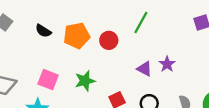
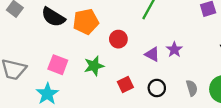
black semicircle: (43, 31) -> (53, 17), size x1.5
red circle: (109, 40) -> (118, 39), moved

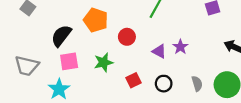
black semicircle: (53, 17) -> (61, 36), moved, turned 95
orange pentagon: (86, 22) -> (96, 20), turned 30
pink square: (58, 65) -> (69, 61), turned -30

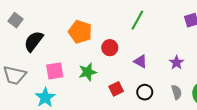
black semicircle: (61, 36) -> (34, 41), moved
purple star: (180, 47) -> (177, 62), moved

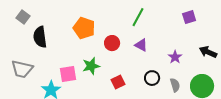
black semicircle: (34, 41) -> (40, 37), turned -45
purple triangle: (141, 61) -> (141, 45), moved
pink square: (55, 71) -> (68, 74), moved
black circle: (145, 92) -> (152, 78), moved

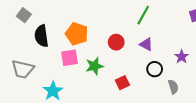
orange pentagon: (84, 28) -> (77, 34), moved
pink square: (68, 74) -> (69, 58), moved
black circle: (152, 78) -> (155, 69), moved
gray semicircle: (175, 85) -> (173, 87), moved

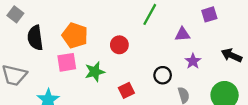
purple triangle: (146, 44) -> (182, 34), moved, turned -32

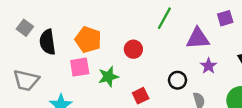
gray square: (15, 14) -> (25, 28), moved
purple triangle: (182, 34) -> (198, 38), size x1.5

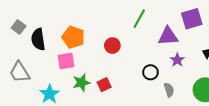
purple square: (225, 18) -> (192, 19), size x1.5
green star: (108, 77) -> (81, 83), moved
gray trapezoid: (26, 80) -> (20, 72), turned 45
red square: (141, 96) -> (104, 85), moved

